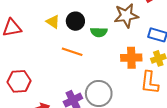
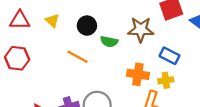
yellow triangle: (53, 22) -> (52, 21), moved
red hexagon: (19, 81) -> (17, 58), moved

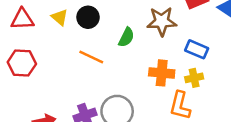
black circle: (87, 26) -> (88, 17), moved
green semicircle: (109, 42) -> (126, 37), turned -72

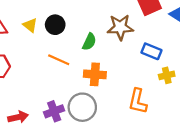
orange cross: (162, 73) -> (95, 74), moved
yellow cross: (194, 78) -> (167, 75), moved

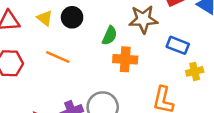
orange line: (59, 60) -> (58, 57), moved
orange cross: (95, 74) -> (125, 59), moved

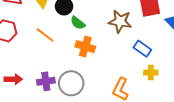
green semicircle: (110, 36) -> (78, 23), moved, turned 91
orange cross: (125, 59) -> (85, 47), moved

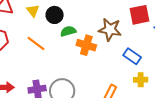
green semicircle: (78, 23) -> (68, 31), turned 126
orange cross: (85, 47) -> (86, 45), moved

